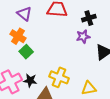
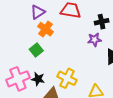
purple triangle: (24, 14) -> (38, 12), turned 42
orange cross: (18, 36) -> (46, 29), moved

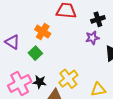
purple triangle: (38, 12) -> (12, 42), moved, turned -49
yellow cross: (67, 78) -> (68, 79), turned 30

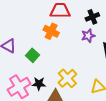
orange cross: (43, 32) -> (51, 31), moved

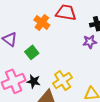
orange cross: (51, 31) -> (42, 22), moved

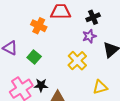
yellow cross: (63, 81) -> (77, 61), moved

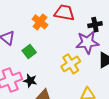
purple star: (89, 36) -> (87, 42), size x1.6

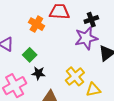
yellow cross: (71, 64) -> (75, 76), moved
black star: (30, 81) -> (38, 73), moved

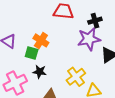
orange cross: (36, 24) -> (41, 40), moved
green square: (30, 55) -> (32, 53), turned -32

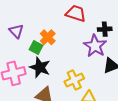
purple star: (89, 39) -> (95, 46), turned 30
black star: (40, 72) -> (40, 67), size x1.5

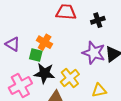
purple star: (95, 46) -> (94, 53), moved
yellow cross: (74, 80) -> (70, 78), moved

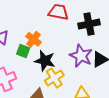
black cross: (98, 20) -> (89, 24), size x1.5
black star: (44, 73) -> (45, 61), moved

